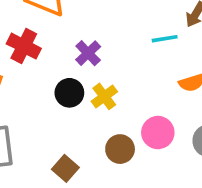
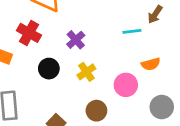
black circle: (69, 93) -> (49, 69), moved
pink circle: (158, 133) -> (126, 85), moved

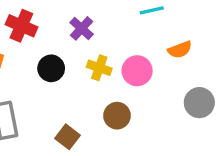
yellow cross: (86, 72) -> (99, 68), turned -30
pink circle: (126, 85) -> (137, 71), moved

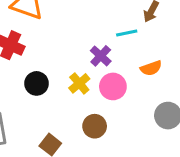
purple cross: (82, 28) -> (101, 56), moved
yellow cross: (99, 68) -> (79, 83), turned 30

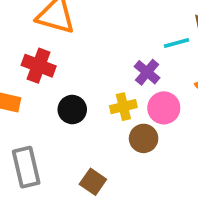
yellow cross: (79, 83) -> (123, 107), turned 30
brown circle: (95, 126) -> (144, 138), moved

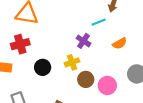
red cross: (39, 66) -> (20, 44), turned -30
pink circle: (164, 108) -> (107, 85), moved

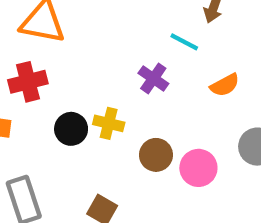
cyan line: (99, 22) -> (184, 42), turned 48
yellow cross: (72, 62) -> (109, 123), moved, turned 32

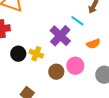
purple cross: (153, 78) -> (60, 36), size x1.5
pink circle: (198, 168) -> (75, 66), moved

